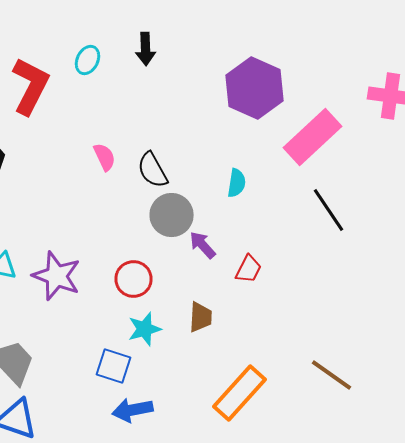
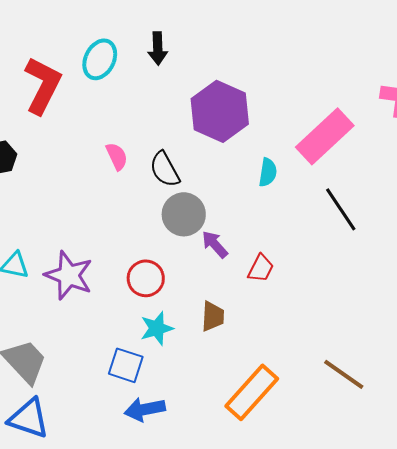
cyan ellipse: (88, 60) -> (100, 59), size x1.4
purple hexagon: (254, 88) -> (220, 111), moved
cyan semicircle: (236, 183) -> (268, 172), moved

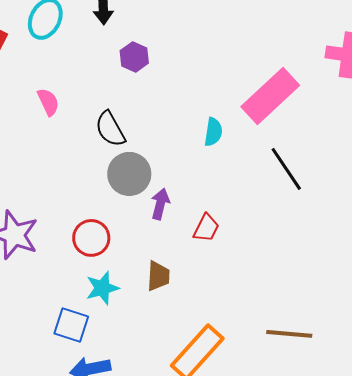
purple hexagon: (220, 111) -> (134, 57), moved, size x0.5
pink semicircle: (117, 156) -> (48, 102), moved
purple arrow: (215, 244) -> (160, 204), turned 56
brown line: (344, 374) -> (289, 334), turned -30

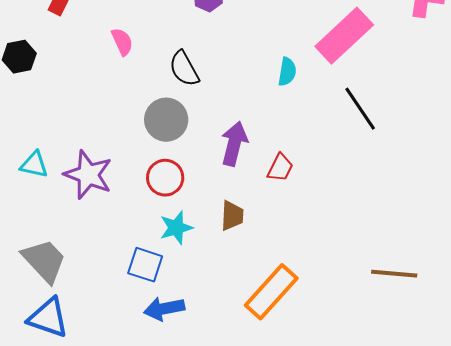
gray circle: (129, 174) -> (166, 120), moved
purple arrow: (160, 204) -> (234, 144), size x1.4
brown line: (289, 334) -> (394, 274), moved

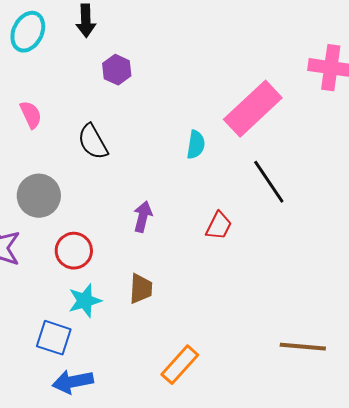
gray circle: (166, 120) -> (39, 196), moved
purple arrow: (234, 144) -> (143, 217), size x0.7
red trapezoid: (280, 168) -> (219, 226), moved
orange rectangle: (271, 292) -> (180, 365), size x0.7

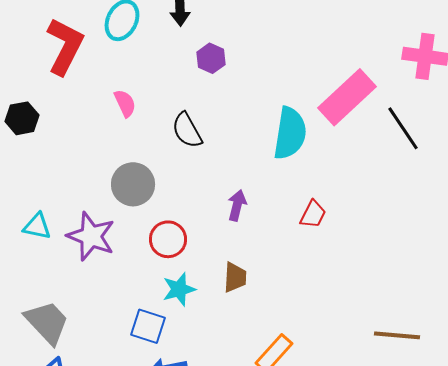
cyan semicircle: (196, 145) -> (290, 133), size x1.8
black line: (269, 182) -> (403, 128), moved

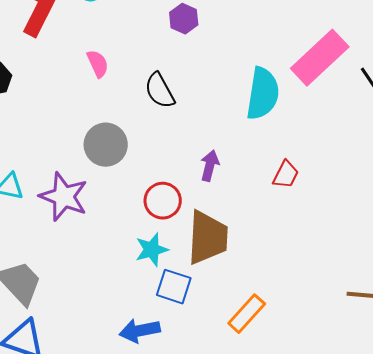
red circle: (168, 239) -> (163, 201), moved
brown trapezoid: (235, 277) -> (208, 238), size x1.8
blue square: (148, 326) -> (174, 287), moved

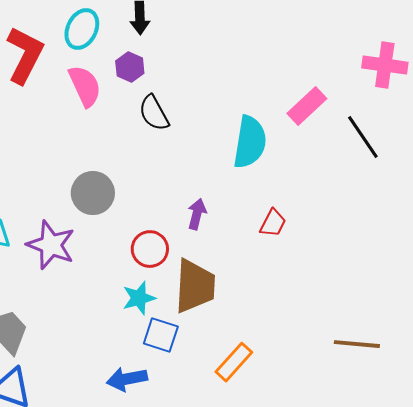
purple hexagon: (184, 19) -> (130, 67), moved
pink rectangle: (320, 58) -> (307, 106), size x0.7
pink semicircle: (98, 64) -> (85, 86), moved, size x1.5
black semicircle: (160, 91) -> (154, 113), moved

